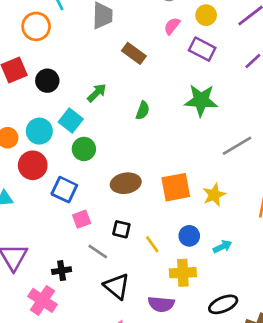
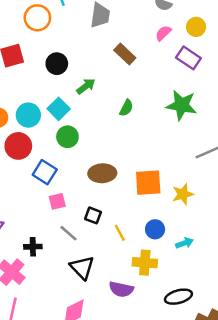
black circle: (47, 81) -> (57, 64), moved

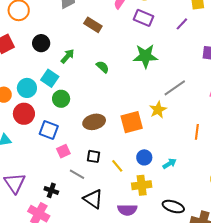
green semicircle: (126, 108) -> (103, 67), turned -64
yellow star: (183, 194) -> (158, 110), moved
black cross: (33, 247) -> (51, 190), turned 32
black ellipse: (178, 297) -> (173, 207), turned 45

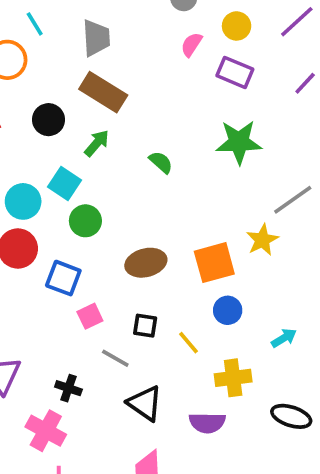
brown rectangle: (93, 25) -> (103, 92), moved, size x1.4
blue circle: (144, 157) -> (228, 310), moved

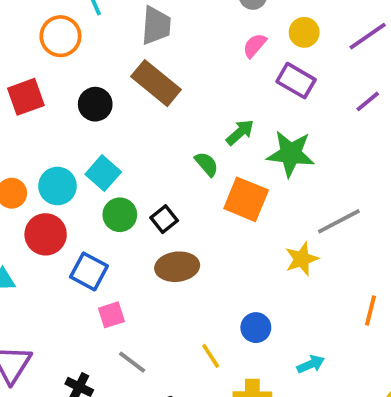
green arrow: (97, 143) -> (240, 132), moved
orange square: (214, 263) -> (246, 199), moved, turned 30
black square: (145, 326) -> (164, 219), moved, turned 35

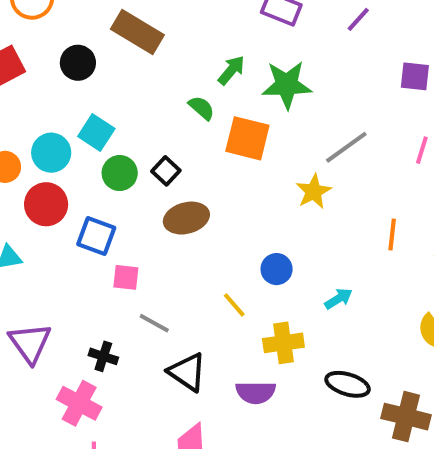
pink square: (111, 315) -> (126, 277), turned 32

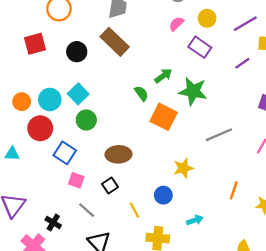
black square: (166, 171) -> (110, 186), moved
yellow star: (314, 192) -> (183, 168), moved

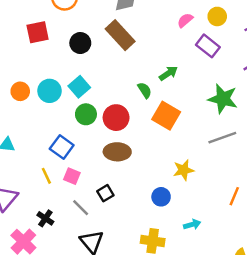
green star: (193, 91) -> (223, 99), moved
red circle: (40, 128) -> (116, 118), moved
black square: (110, 186) -> (105, 193), moved
yellow line: (135, 210) -> (46, 176), moved

